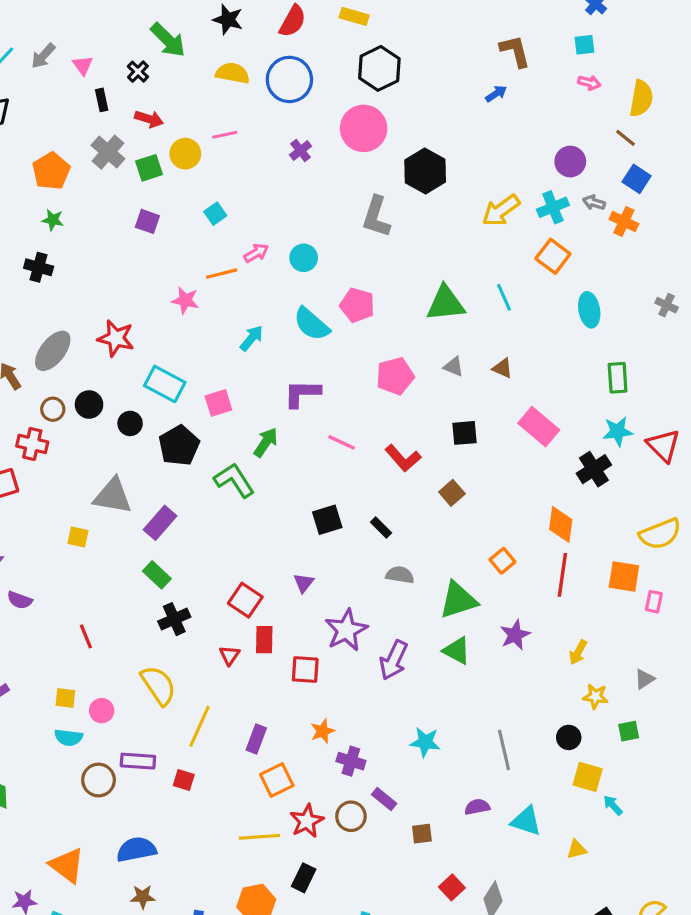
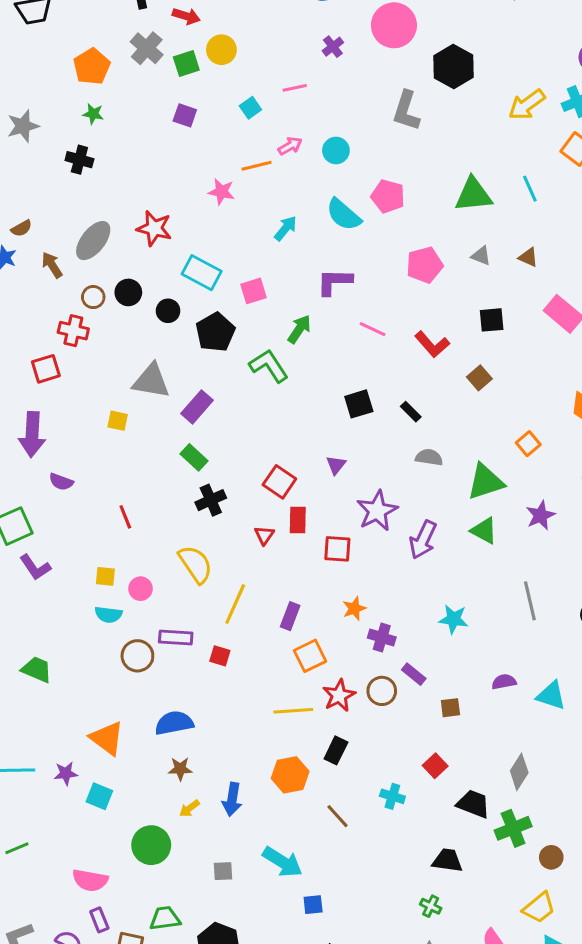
pink line: (225, 135) -> (295, 88), moved
gray line: (504, 750) -> (530, 601), moved
red square: (452, 887) -> (435, 766), moved

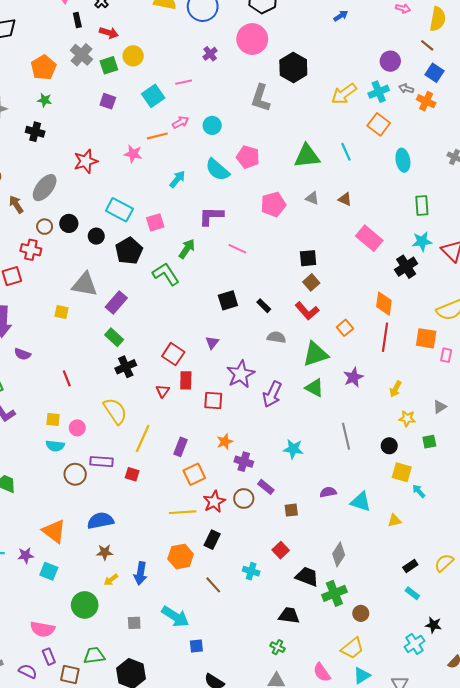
cyan square: (250, 108) -> (153, 96), size x1.5
red star: (154, 228) -> (86, 161), moved, turned -30
black square: (492, 320) -> (308, 258), moved
red L-shape: (432, 344) -> (307, 311), moved

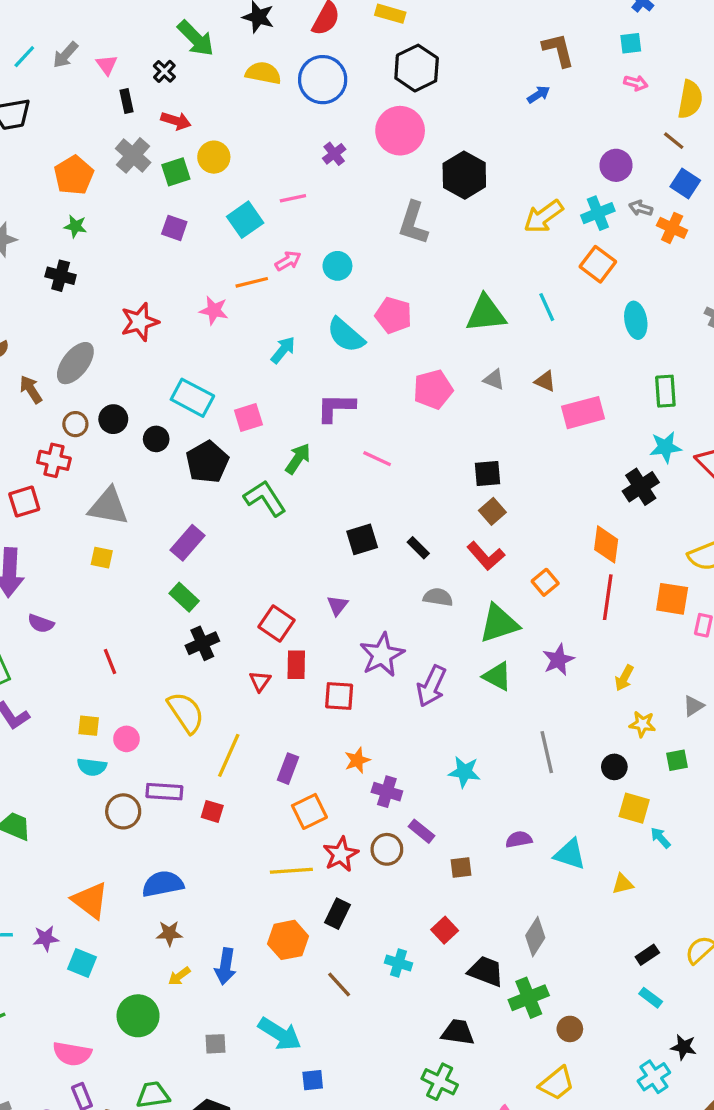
pink rectangle: (369, 238) -> (583, 413), moved, turned -55
gray triangle: (85, 285) -> (108, 506), moved
green cross: (277, 647) -> (440, 1082), size x1.5

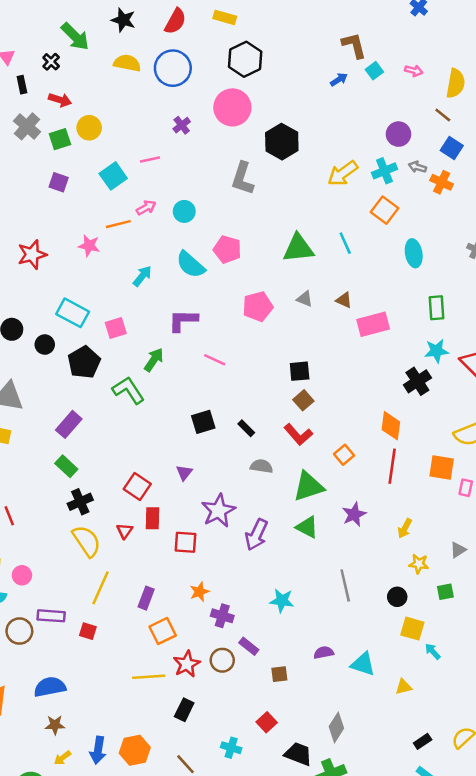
cyan square: (631, 43) -> (374, 71), moved, turned -30
yellow semicircle: (186, 713) -> (87, 541), moved
orange hexagon: (288, 940) -> (135, 750), moved

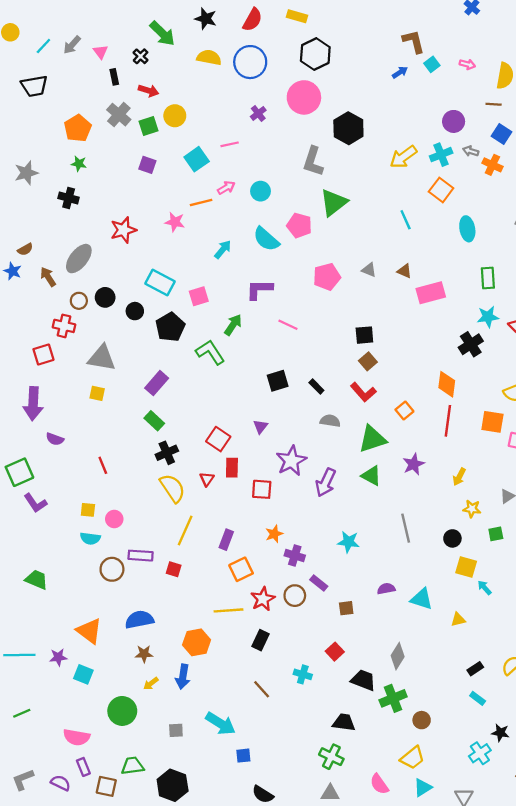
brown line: (443, 115) -> (494, 104), turned -35
green triangle: (298, 248) -> (334, 203), moved, turned -32
orange hexagon: (135, 750) -> (197, 642), moved

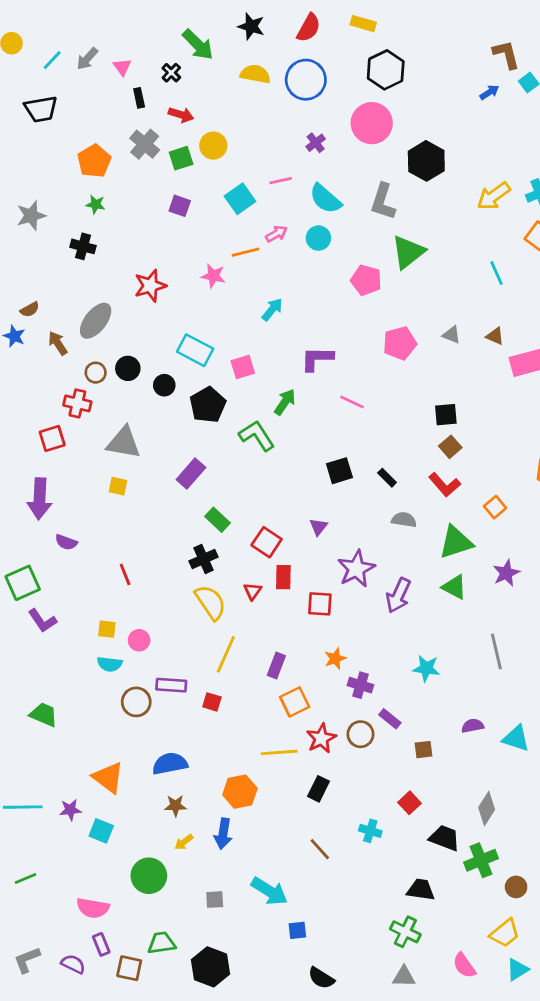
cyan semicircle: (266, 239) -> (325, 199), moved
green rectangle: (154, 421) -> (218, 520), moved

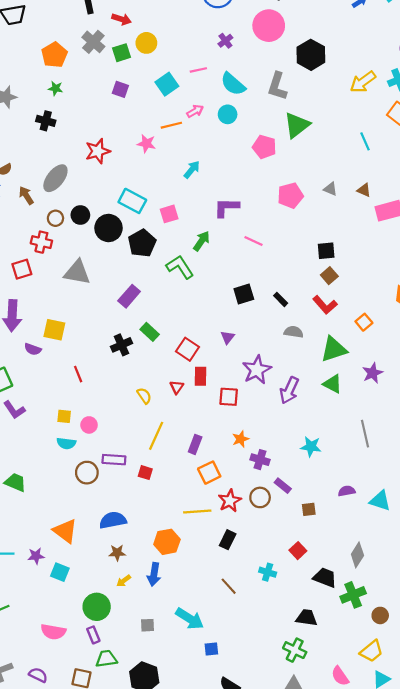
black circle: (164, 385) -> (109, 228), size x1.6
yellow square: (118, 486) -> (54, 330), moved, size x1.5
black cross: (204, 559) -> (121, 345), moved
yellow semicircle: (211, 602) -> (144, 396), size x0.6
purple rectangle: (101, 944) -> (93, 635), moved

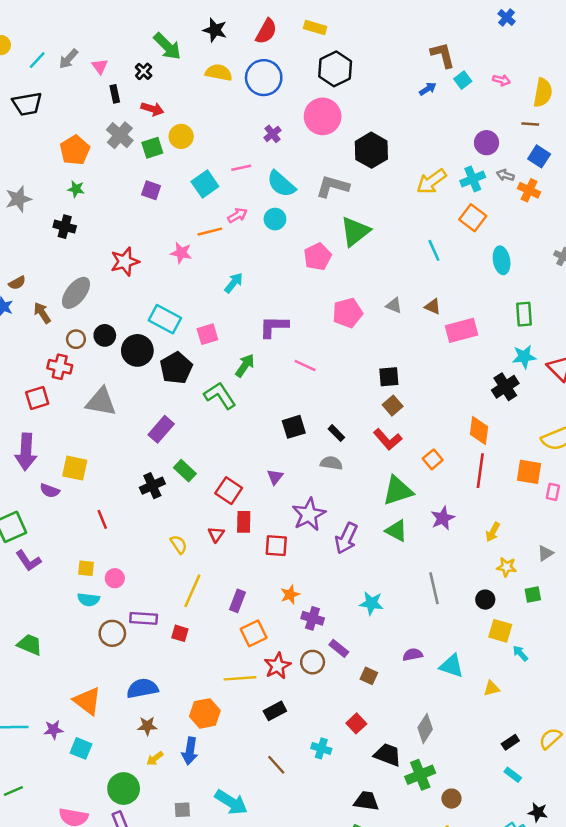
gray L-shape: (277, 86) -> (333, 186), turned 88
pink pentagon: (264, 147) -> (318, 257), turned 30
gray semicircle: (294, 332) -> (331, 463), moved
brown square: (309, 509) -> (369, 676), turned 32
black rectangle: (228, 540) -> (275, 711), turned 36

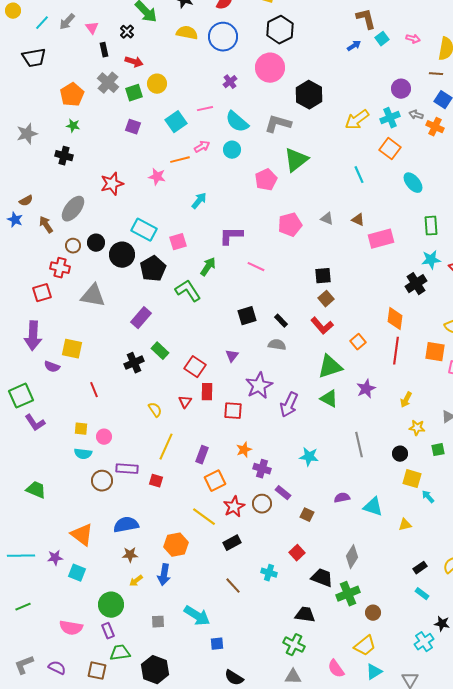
cyan ellipse: (502, 260) -> (413, 183), turned -30
yellow line: (240, 678) -> (204, 517), turned 40

